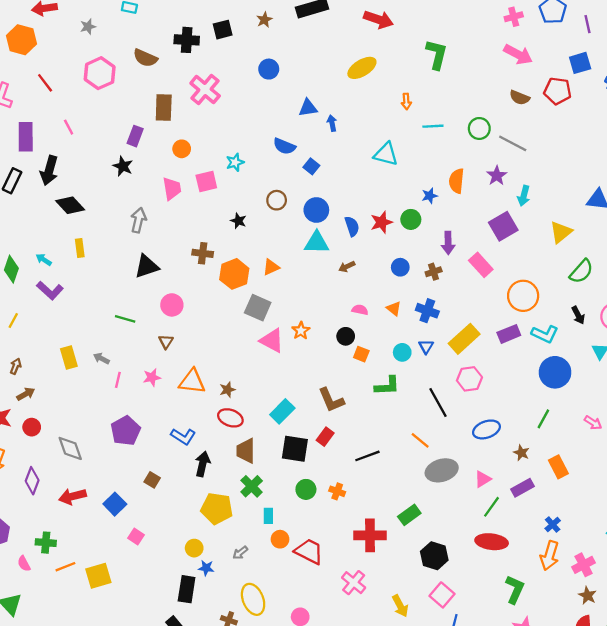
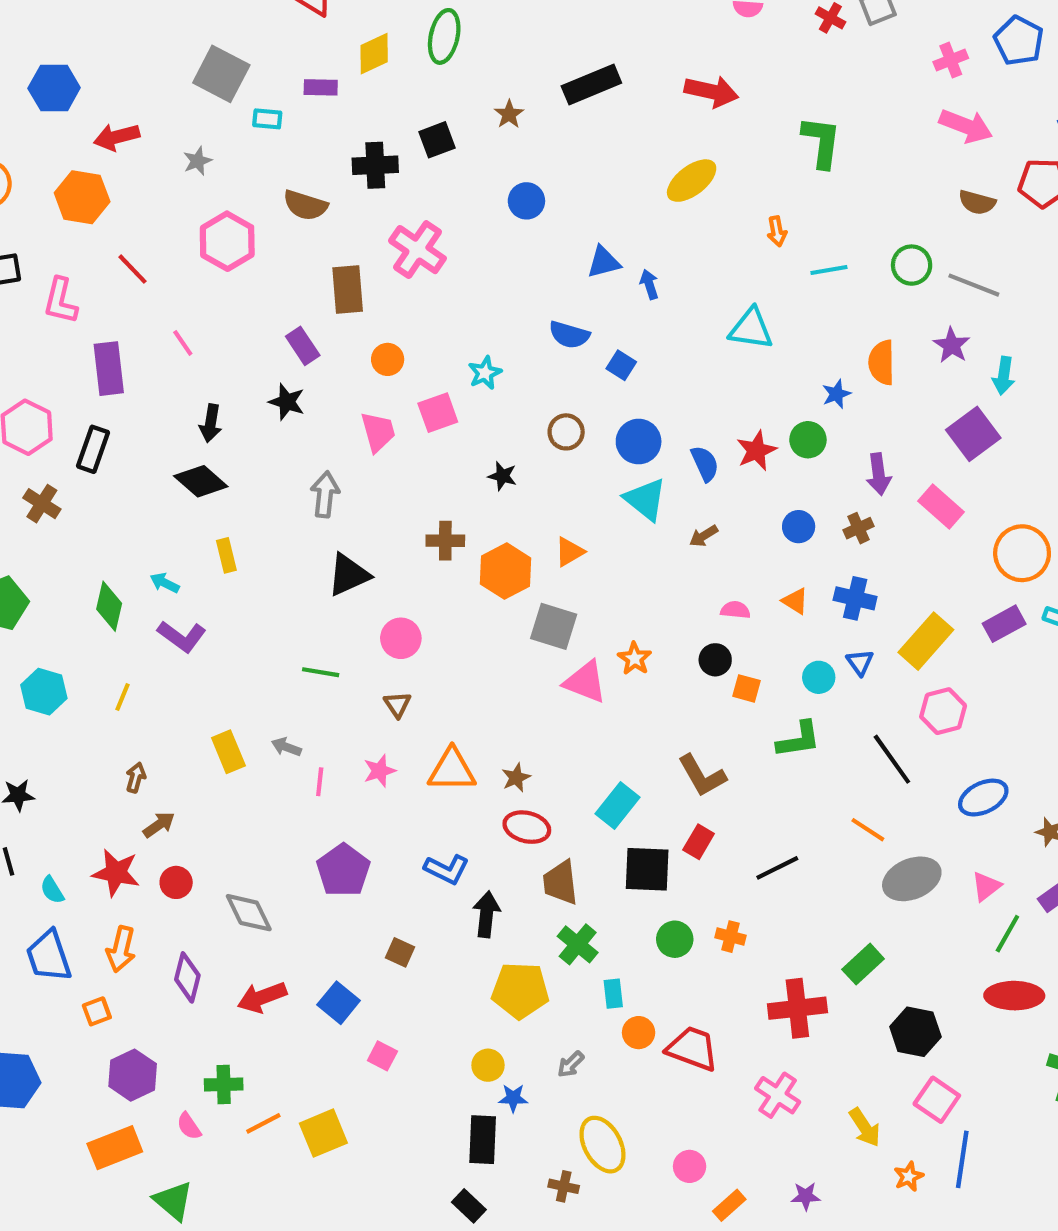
purple rectangle: (135, 136) -> (303, 346), turned -48
black arrow: (49, 171) -> (211, 423), moved, size x0.7
cyan triangle: (317, 243) -> (645, 499), turned 44

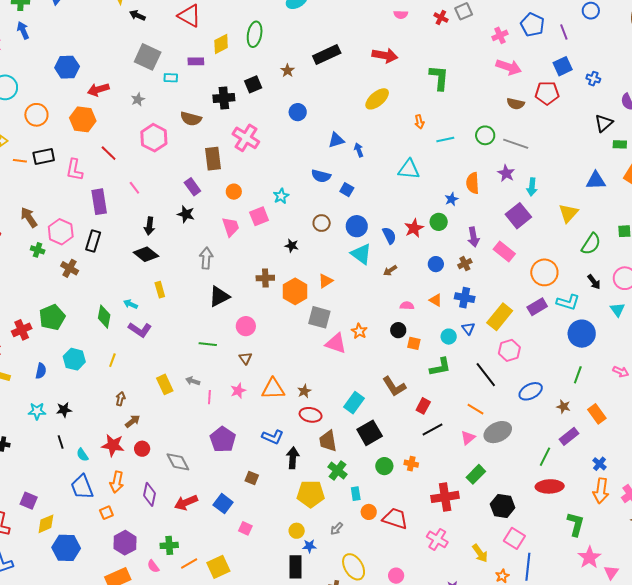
red rectangle: (699, 842) -> (423, 406), moved
black square: (647, 869) -> (370, 433), turned -30
pink triangle: (986, 886) -> (468, 438), moved

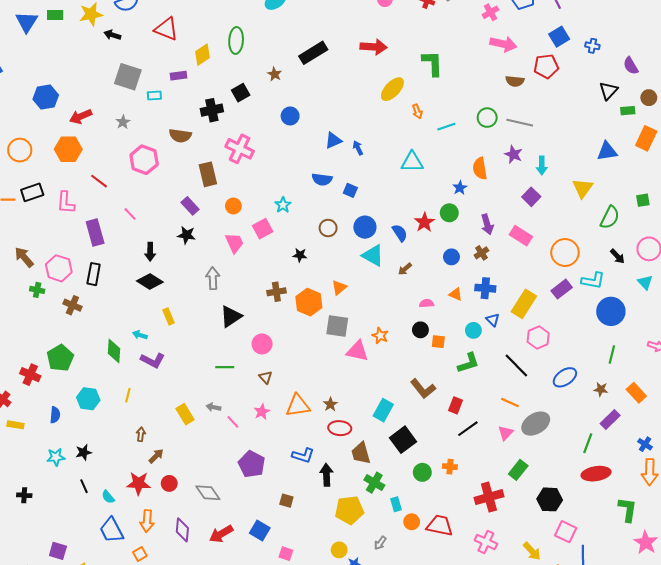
yellow ellipse: (377, 99) -> (392, 89), moved
purple square: (518, 216) -> (531, 197), size x0.7
red cross: (22, 330) -> (30, 375), turned -36
pink line: (209, 397) -> (233, 422), turned -40

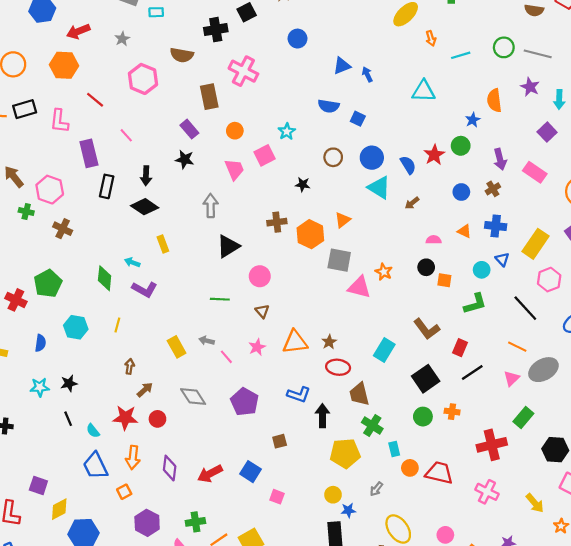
black rectangle: (94, 274) -> (107, 186), moved
black square: (403, 440) -> (426, 379), moved
gray diamond: (208, 493) -> (193, 397), moved
brown square: (286, 501) -> (280, 441), turned -32

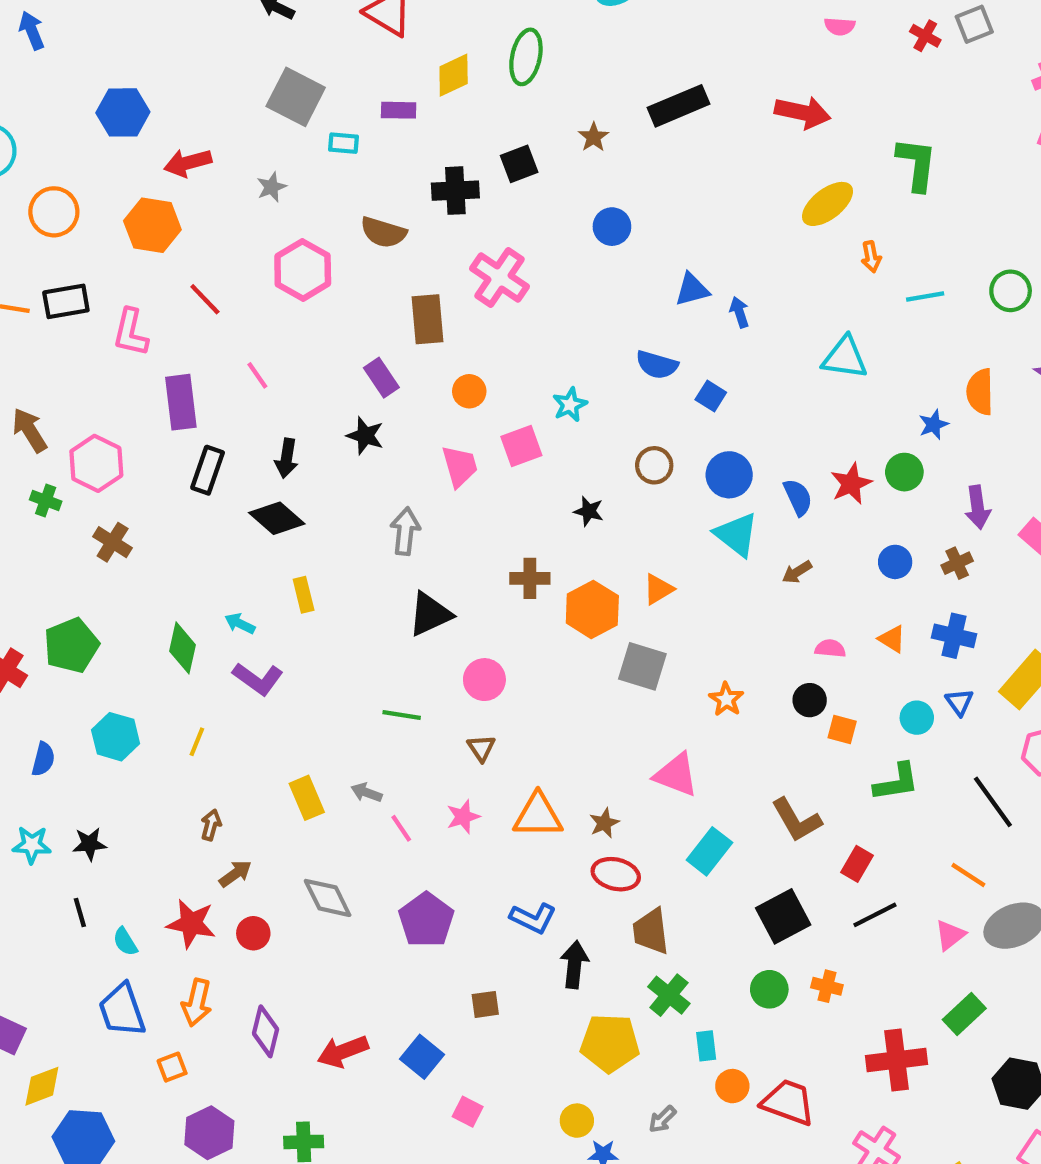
pink triangle: (359, 287) -> (676, 775), moved

